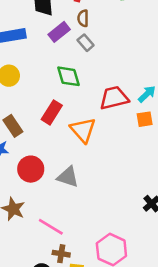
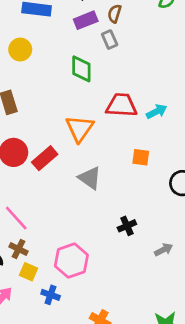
red rectangle: (52, 112) -> (45, 158), moved
orange square: (145, 119) -> (141, 157), moved
gray triangle: (68, 177) -> (90, 178), moved

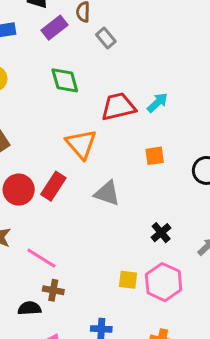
gray rectangle: (110, 40) -> (106, 38), moved
pink hexagon: (71, 261) -> (164, 282), moved
yellow square: (29, 272) -> (128, 280), moved

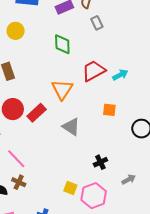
red trapezoid: (118, 107) -> (94, 71), turned -30

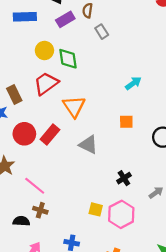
yellow circle: (16, 31) -> (44, 50), moved
red trapezoid: (94, 71) -> (46, 83), moved

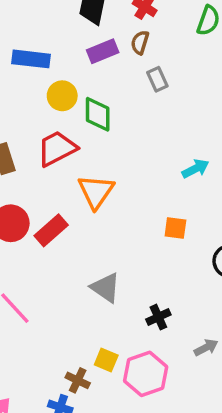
blue rectangle: (25, 17) -> (31, 59), moved
gray triangle: (88, 145) -> (105, 288), moved
brown cross: (40, 210) -> (78, 380), moved

